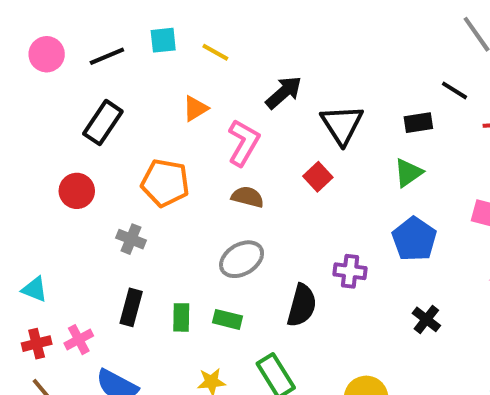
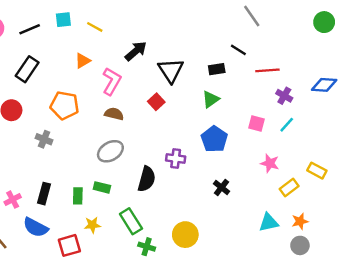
black rectangle: (131, 307) -> (44, 194), moved
green rectangle: (181, 317) -> (78, 196), moved

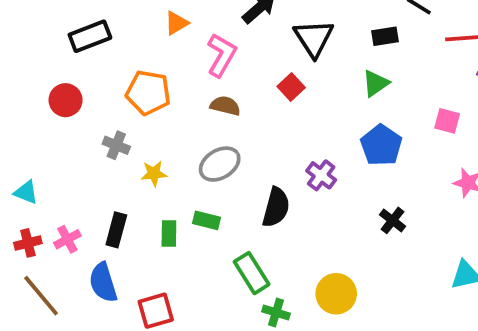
black rectangle: (27, 69) -> (90, 36), turned 35
purple cross: (176, 159) -> (321, 175), turned 30
yellow star: (92, 225) -> (154, 173), moved
blue semicircle: (36, 227) -> (103, 282), turned 45

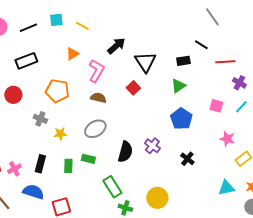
purple cross: (321, 175) -> (152, 146), moved
blue semicircle: (103, 282) -> (33, 192), turned 125

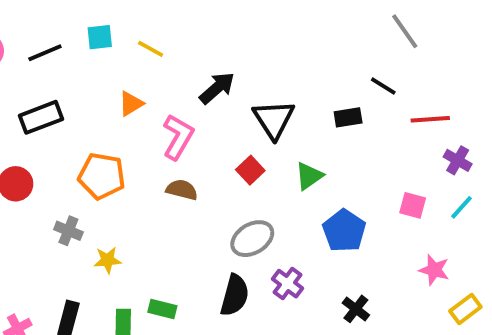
green triangle: (178, 86) -> (309, 176), moved
gray ellipse: (95, 129) -> (252, 239), moved

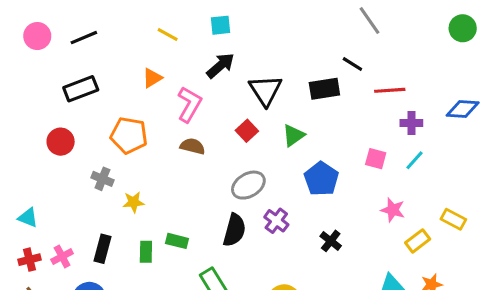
cyan square: (100, 37) -> (220, 25), moved
black rectangle: (348, 117) -> (324, 89), size x1.4
purple cross: (458, 160) -> (411, 123), turned -30

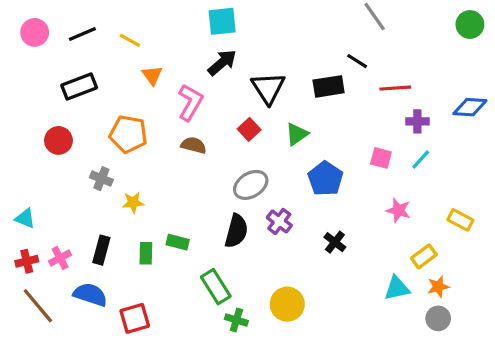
cyan square: (220, 25) -> (222, 21), size x1.4
yellow line: (168, 34) -> (130, 40), moved
orange triangle: (152, 78) -> (152, 75), turned -35
yellow rectangle: (418, 241) -> (424, 256), moved

